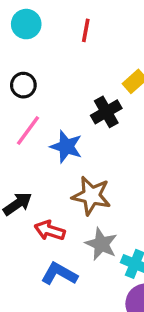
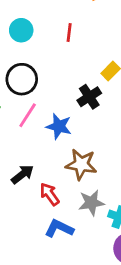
black circle: (23, 85) -> (22, 79), size x1.5
red arrow: (50, 231) -> (49, 194), turned 40
gray star: (101, 244) -> (91, 203), turned -30

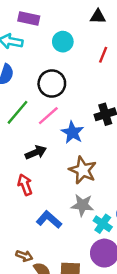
black arrow: (23, 174) -> (36, 152), moved
red arrow: (49, 194) -> (25, 185), moved

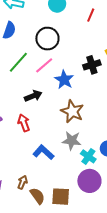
brown arrow: (24, 256) -> (22, 182), turned -88

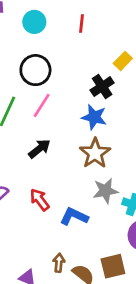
blue star: (64, 80) -> (94, 117), moved
brown star: (72, 111) -> (95, 153), turned 30
red arrow: (24, 123) -> (40, 200), moved

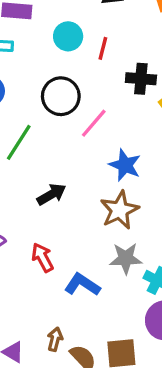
red line: (81, 24) -> (103, 48), moved
black cross: (102, 87) -> (141, 79), moved, turned 30
pink line: (42, 105) -> (94, 123), moved

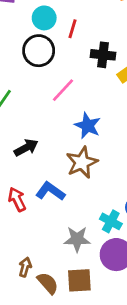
black circle: (61, 96) -> (39, 51), moved
gray star: (126, 258) -> (77, 239), moved
blue L-shape: (82, 285) -> (50, 191), moved

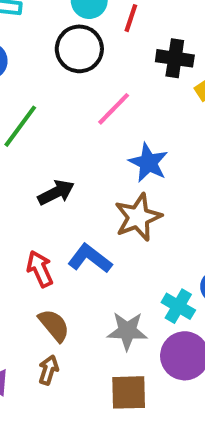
brown semicircle: (48, 283) -> (54, 325), moved

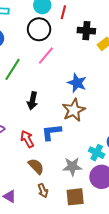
pink line: (114, 109) -> (46, 56), moved
black arrow: (56, 192) -> (32, 101), turned 132
blue L-shape: (90, 258) -> (51, 132), turned -40
brown arrow: (49, 370) -> (43, 191), moved, turned 144

